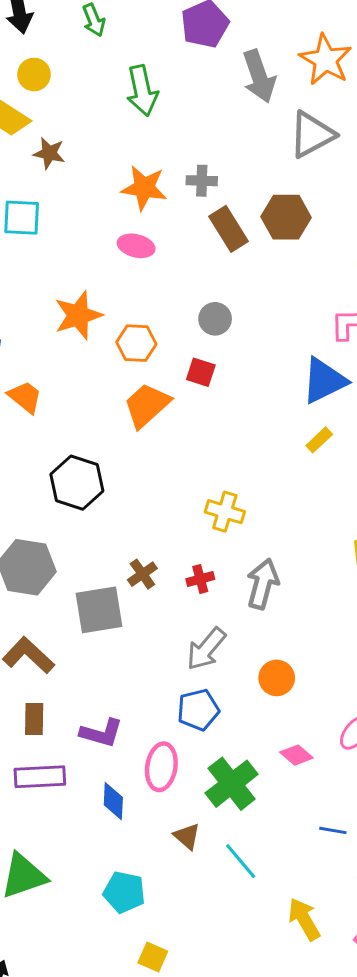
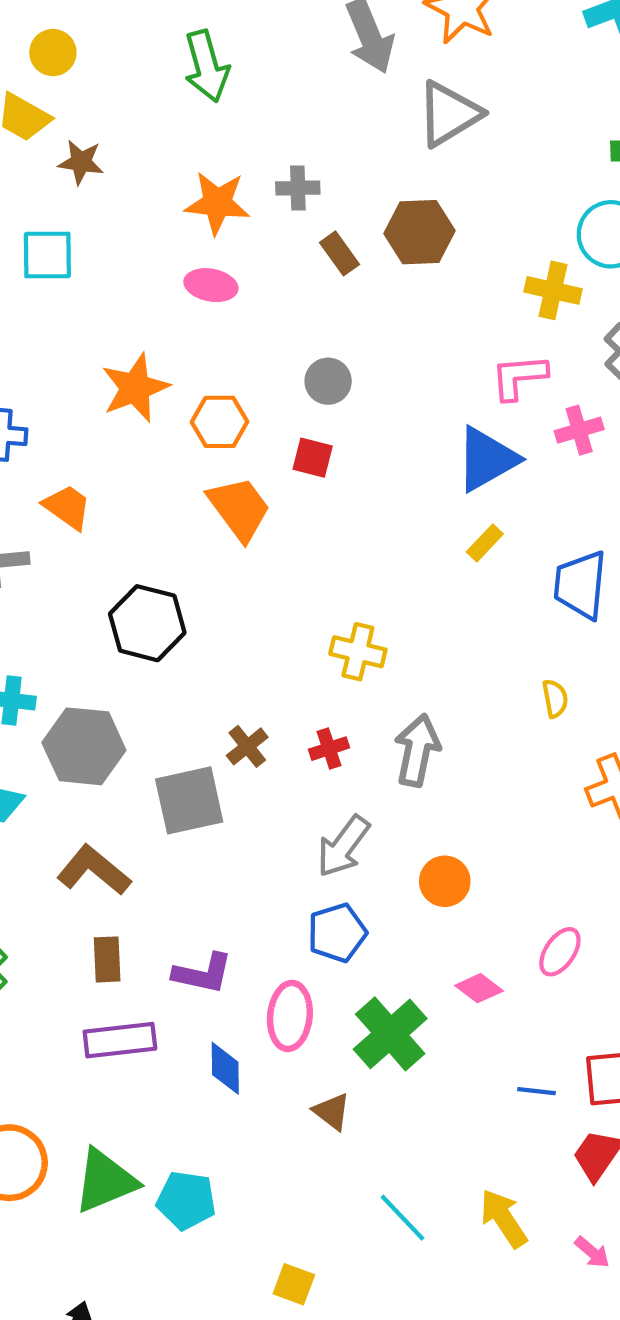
brown rectangle: (229, 229) -> (340, 253), size x0.7
orange trapezoid: (147, 405) -> (239, 509), turned 99
cyan line: (241, 861) -> (403, 1218), moved
cyan pentagon: (124, 892) -> (186, 1200), moved

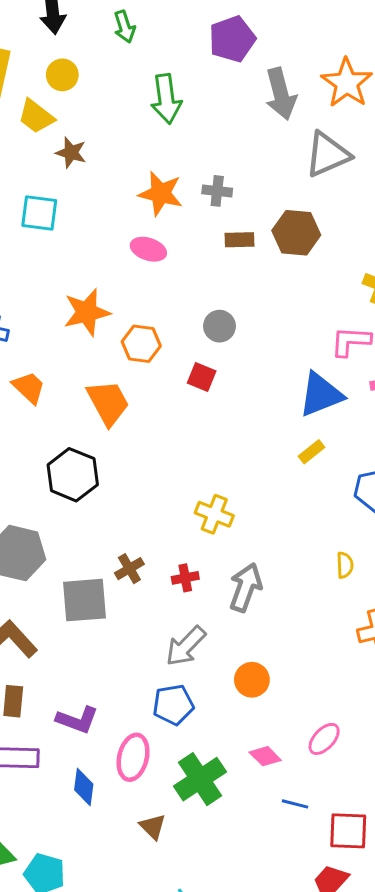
brown rectangle: (340, 253) -> (239, 240), turned -64
orange trapezoid: (239, 509) -> (108, 403), moved
blue line: (537, 1091) -> (295, 804), moved

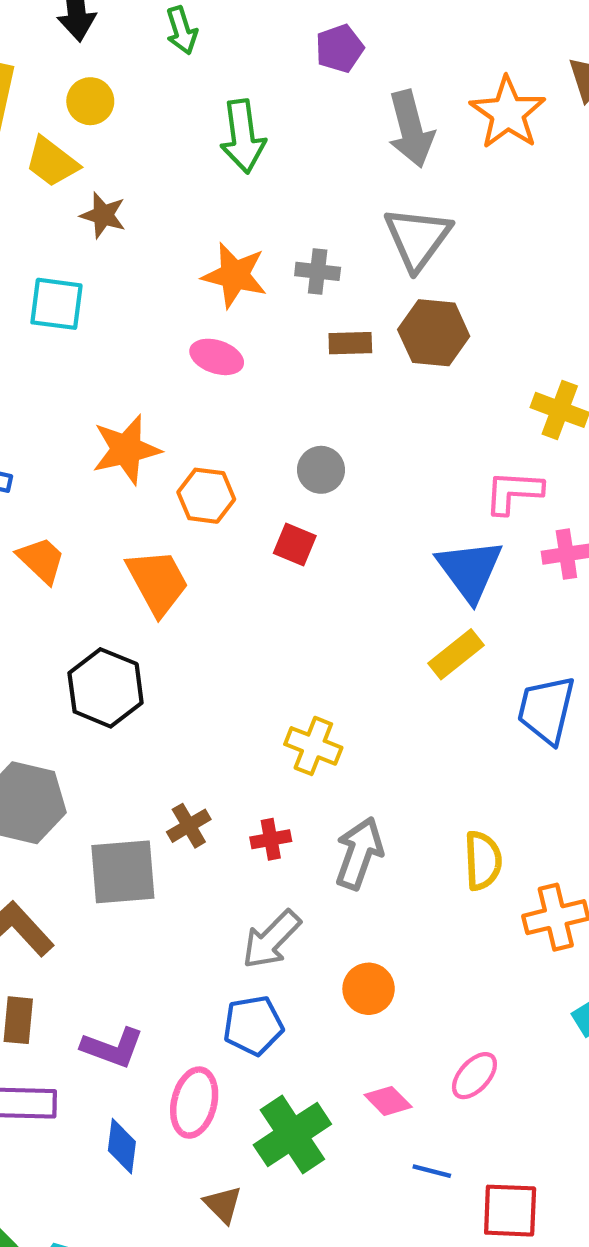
purple pentagon: (232, 39) -> (340, 48), size x0.7
gray triangle: (328, 154) -> (418, 238), moved, turned -30
blue triangle: (321, 394) -> (470, 570), turned -45
yellow rectangle: (311, 452) -> (456, 654), size x1.4
yellow semicircle: (345, 565) -> (483, 861), moved, size x1.5

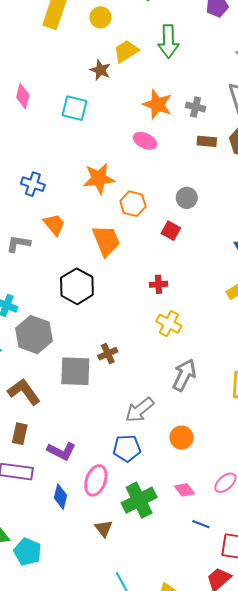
yellow trapezoid: (52, 162) -> (126, 51), moved, turned 104
red cross: (271, 839) -> (158, 284), moved

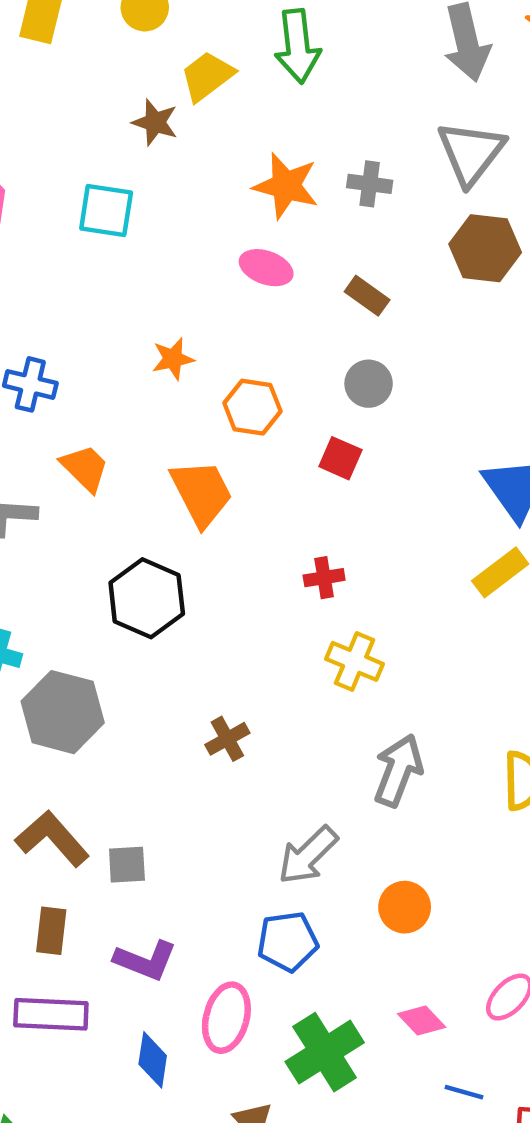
brown rectangle: (207, 141) -> (367, 296), moved, turned 36
orange star: (99, 178) -> (173, 359), size x0.6
gray square: (75, 371) -> (127, 865), moved, size x0.6

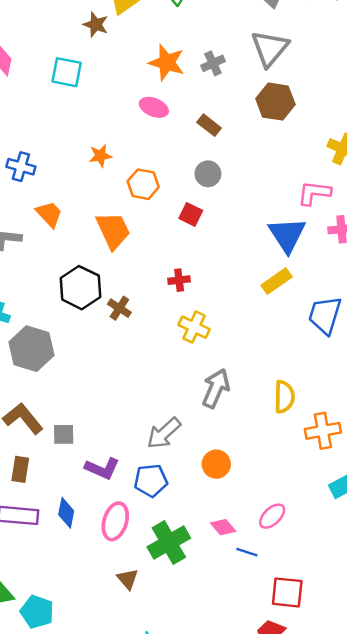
gray cross: (370, 184) -> (213, 63), turned -35
brown cross: (227, 739) -> (119, 308), moved, turned -30
purple L-shape: (145, 960) -> (102, 468), moved
blue diamond: (153, 1060) -> (66, 513), moved
blue line: (464, 1092) -> (247, 552), moved

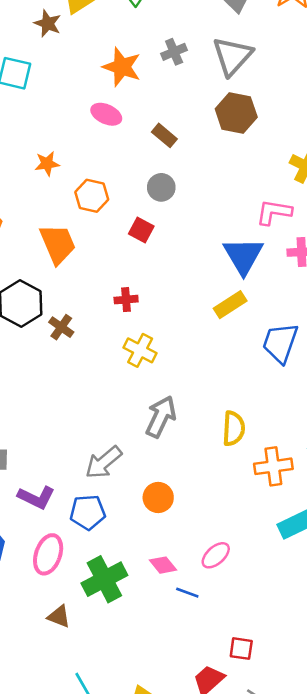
gray cross: (213, 63) -> (174, 52), moved
brown triangle: (128, 579) -> (59, 616), turned -30
red square: (287, 592) -> (241, 649), moved, size x0.7

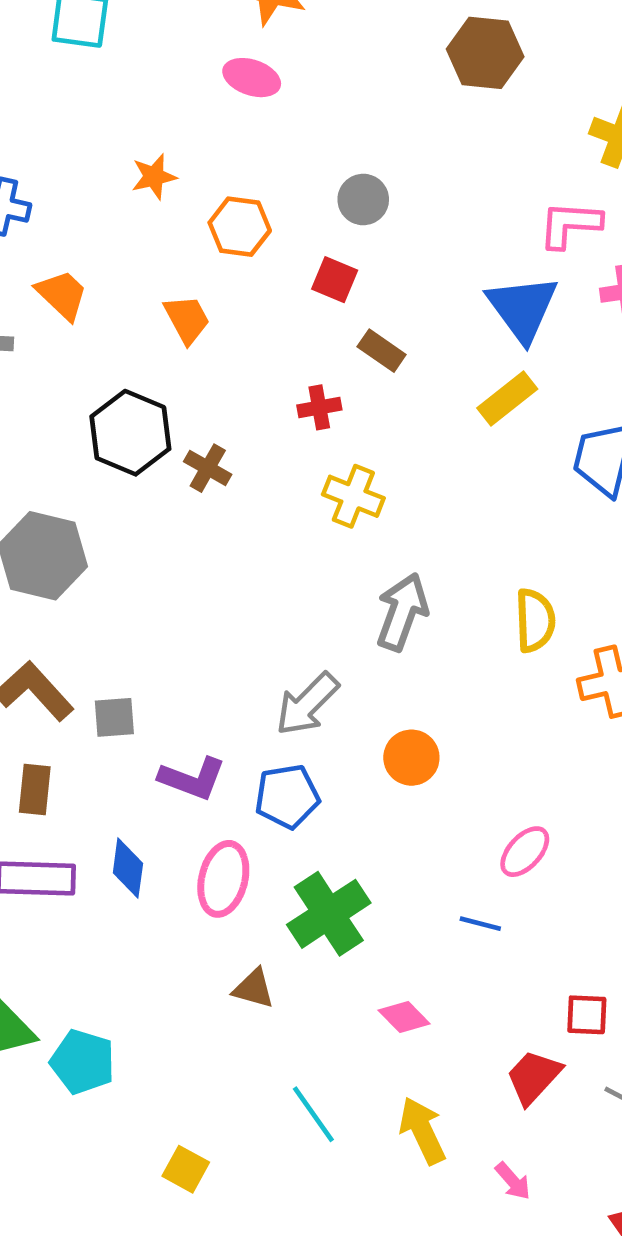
brown rectangle: (164, 135) -> (382, 351), moved
orange trapezoid: (58, 244) -> (187, 319), size x0.7
pink diamond: (163, 565) -> (404, 1017), moved

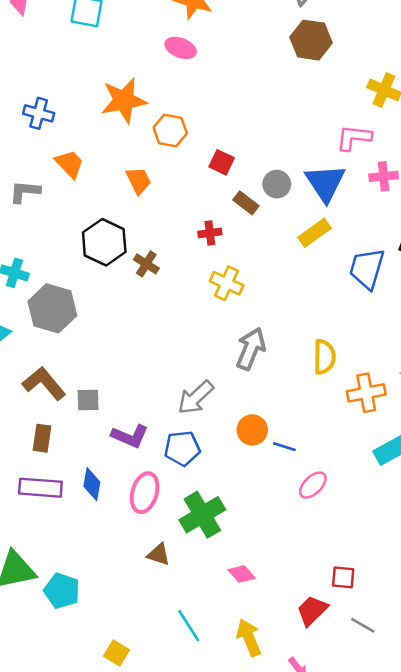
orange star: (154, 177) -> (124, 100), size x1.8
gray circle: (363, 199) -> (277, 184), moved
blue line: (480, 924) -> (284, 447), moved

